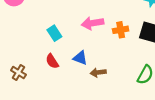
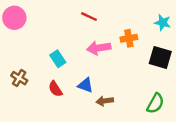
orange cross: (121, 30) -> (129, 38), moved
brown cross: (18, 72) -> (19, 78), moved

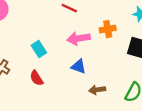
blue triangle: (85, 85) -> (79, 66), moved
brown arrow: (105, 101) -> (97, 90), moved

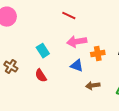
orange cross: (108, 29) -> (98, 54), moved

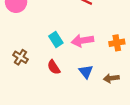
pink arrow: (77, 42) -> (82, 41), moved
blue triangle: (77, 66) -> (86, 72), moved, turned 32

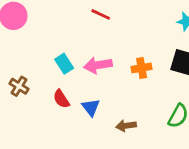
blue triangle: (86, 72) -> (91, 107), moved
brown arrow: (111, 78) -> (126, 126), moved

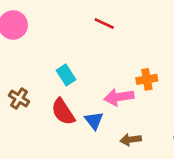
pink arrow: (98, 65) -> (119, 97), moved
red semicircle: (61, 99) -> (63, 112), size x1.4

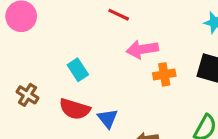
pink arrow: (119, 97) -> (142, 49), moved
red semicircle: (63, 112) -> (75, 109), turned -40

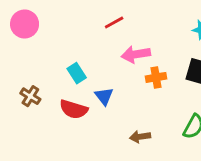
red line: (119, 15) -> (114, 23), turned -54
blue triangle: (108, 118) -> (104, 96), moved

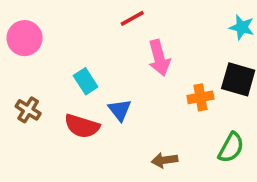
pink circle: (25, 24) -> (25, 38), moved
pink arrow: (136, 54) -> (159, 58), turned -96
orange cross: (156, 77) -> (200, 97), moved

